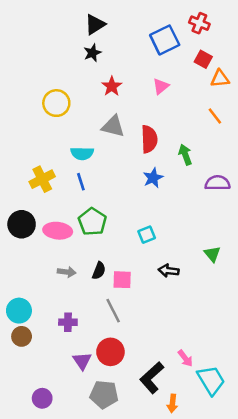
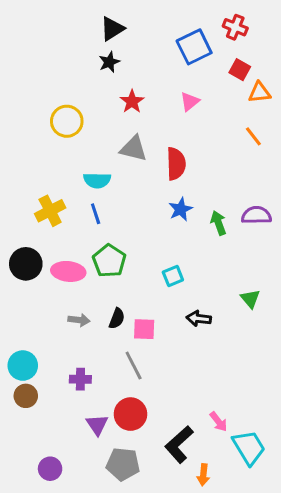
green arrow: (185, 155) -> (218, 223), moved

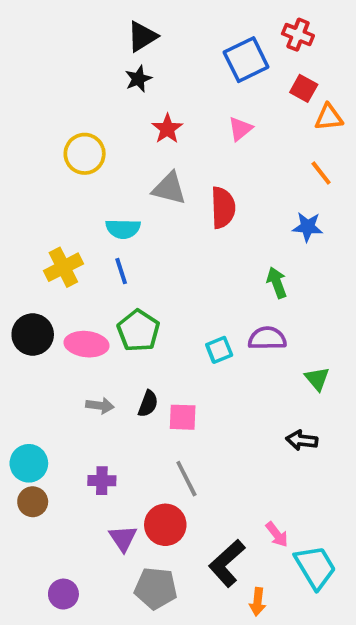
blue star: (181, 209) -> (308, 227), moved, turned 30
purple semicircle: (256, 215) -> (267, 338), moved
black arrow: (199, 318) -> (302, 440), moved
gray line: (134, 366) -> (186, 479), moved

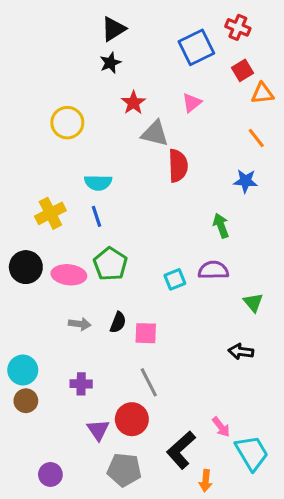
red square: (304, 88) -> (242, 70), turned 30
gray triangle: (169, 188) -> (155, 133), moved

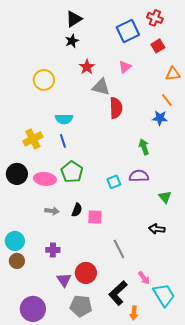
orange triangle: (262, 93) -> (173, 74), moved
orange line: (256, 138) -> (167, 100), moved
gray line: (149, 382) -> (119, 249), moved
purple circle: (50, 474) -> (33, 309), size x1.6

